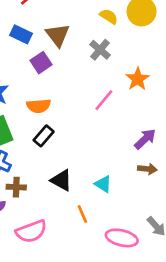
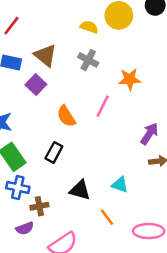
orange star: (138, 79) -> (130, 79), turned -30
orange semicircle: (39, 106) -> (66, 116), moved, turned 75

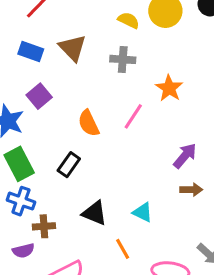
gray cross: (88, 60) -> (123, 59), turned -30
orange star: (130, 79) -> (169, 88), turned 30
purple square: (36, 85) -> (39, 96), moved

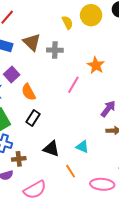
yellow semicircle: (129, 20) -> (67, 23), turned 40
gray cross: (123, 59) -> (55, 50), moved
orange semicircle: (89, 123) -> (29, 92), moved

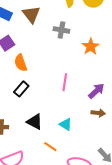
gray cross: (55, 50) -> (61, 30), moved
pink line: (73, 85) -> (65, 82), moved, turned -30
orange line: (71, 171) -> (50, 147), turned -32

